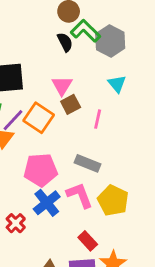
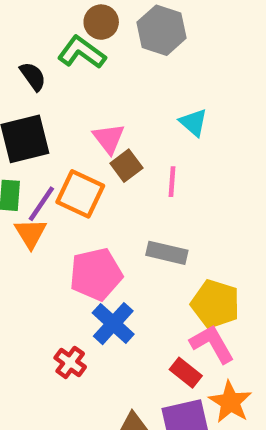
green L-shape: (86, 31) -> (82, 52), moved
gray hexagon: (110, 41) -> (161, 30), moved
black semicircle: (65, 42) -> (33, 76), moved
pink L-shape: (80, 195) -> (212, 344), moved

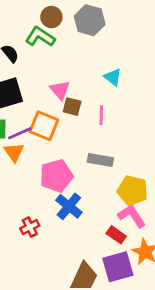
brown square: (126, 166) -> (72, 107), turned -36
purple line: (41, 204) -> (20, 133), turned 35
red cross: (70, 362) -> (30, 227), moved, turned 30

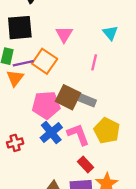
brown square: (72, 107) -> (68, 97), moved, size x1.5
pink L-shape: (132, 216) -> (78, 134), moved

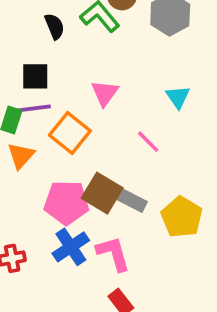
black square: (20, 28) -> (35, 76), size x0.7
pink line: (94, 62) -> (148, 142), turned -63
purple line: (23, 63) -> (34, 108), moved
yellow pentagon: (107, 131) -> (182, 217), moved

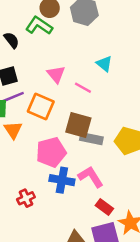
pink line: (148, 142) -> (83, 88), moved
brown square: (102, 193) -> (78, 125), moved
blue cross: (71, 247) -> (62, 180), turned -30

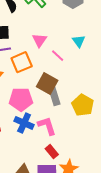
orange square: (41, 107) -> (22, 62), turned 30
gray rectangle: (91, 139) -> (55, 97), turned 48

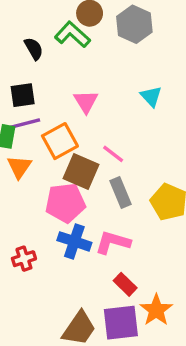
pink line: (58, 56) -> (113, 154), moved
brown square: (47, 84) -> (81, 172), moved
pink L-shape: (47, 126) -> (113, 242), turned -50

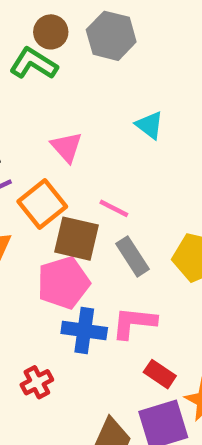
red cross: (24, 259) -> (37, 382), moved

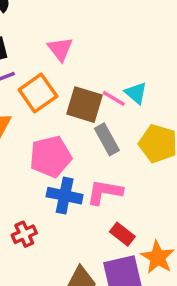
cyan triangle: (150, 125) -> (136, 93), moved
pink line: (114, 208) -> (114, 98), moved
brown square: (76, 239) -> (84, 105), moved

